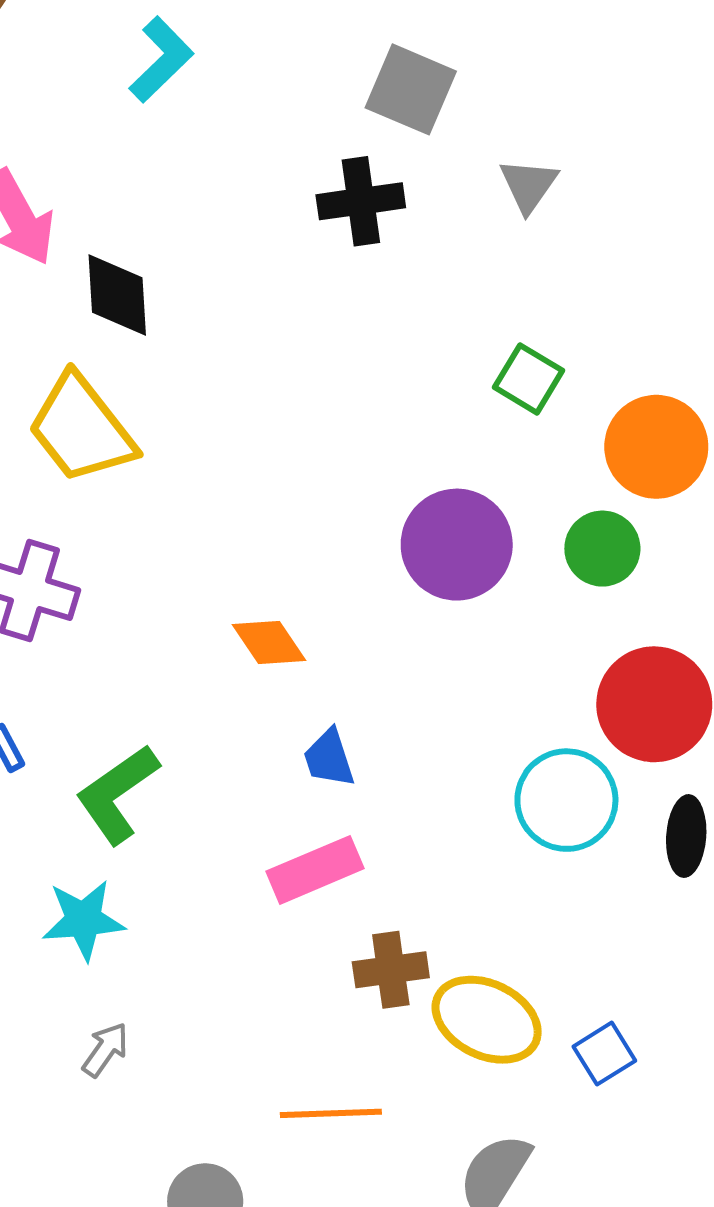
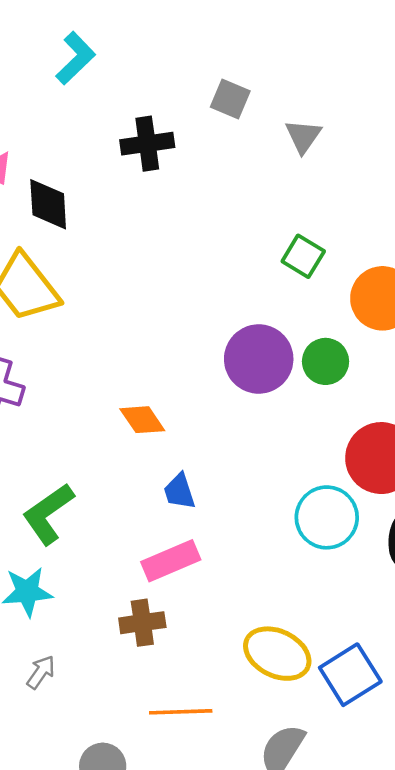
gray square: (411, 89) -> (230, 99), moved, size x0.7
black cross: (361, 201) -> (147, 144), moved
green circle: (602, 549) -> (326, 361), moved
brown cross: (391, 970) -> (142, 623), moved
blue square: (604, 1054) -> (350, 675), size x1.6

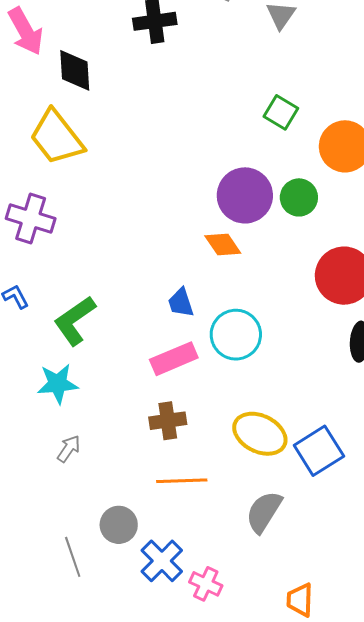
orange diamond: (142, 420) -> (223, 245), moved
cyan circle: (327, 517) -> (236, 335), moved
brown cross: (142, 623) -> (168, 421), moved

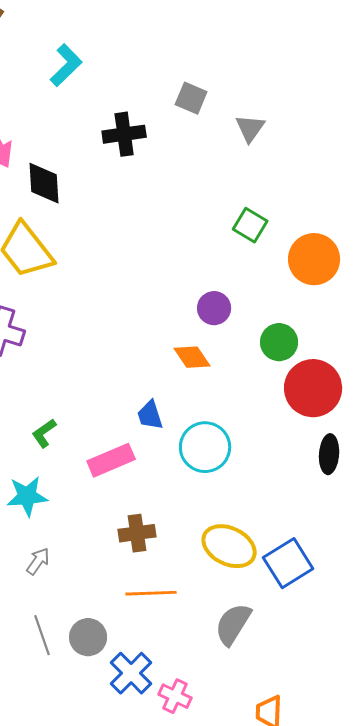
purple circle: (245, 195) -> (214, 308), size x0.6
green circle: (299, 197) -> (279, 342), moved
green L-shape: (75, 321) -> (44, 433), size x0.6
pink rectangle: (174, 359) -> (111, 460), moved
gray line: (73, 557) -> (42, 635), moved

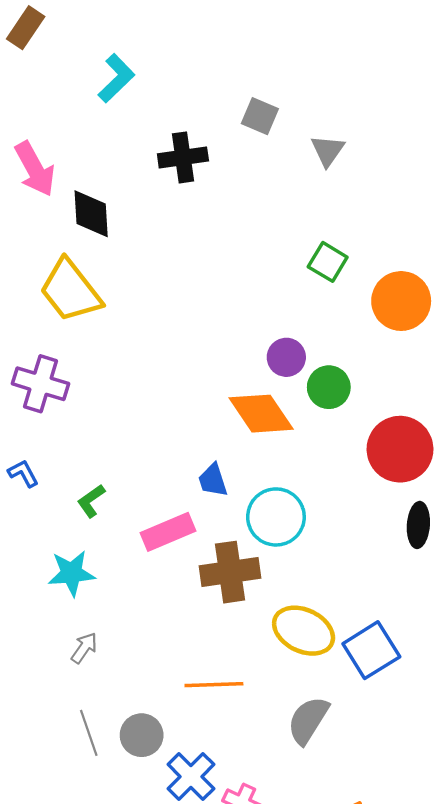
green circle: (279, 342) -> (329, 387), moved
orange diamond: (192, 357) -> (261, 414), size x1.5
brown cross: (137, 533) -> (230, 572), moved, size x1.4

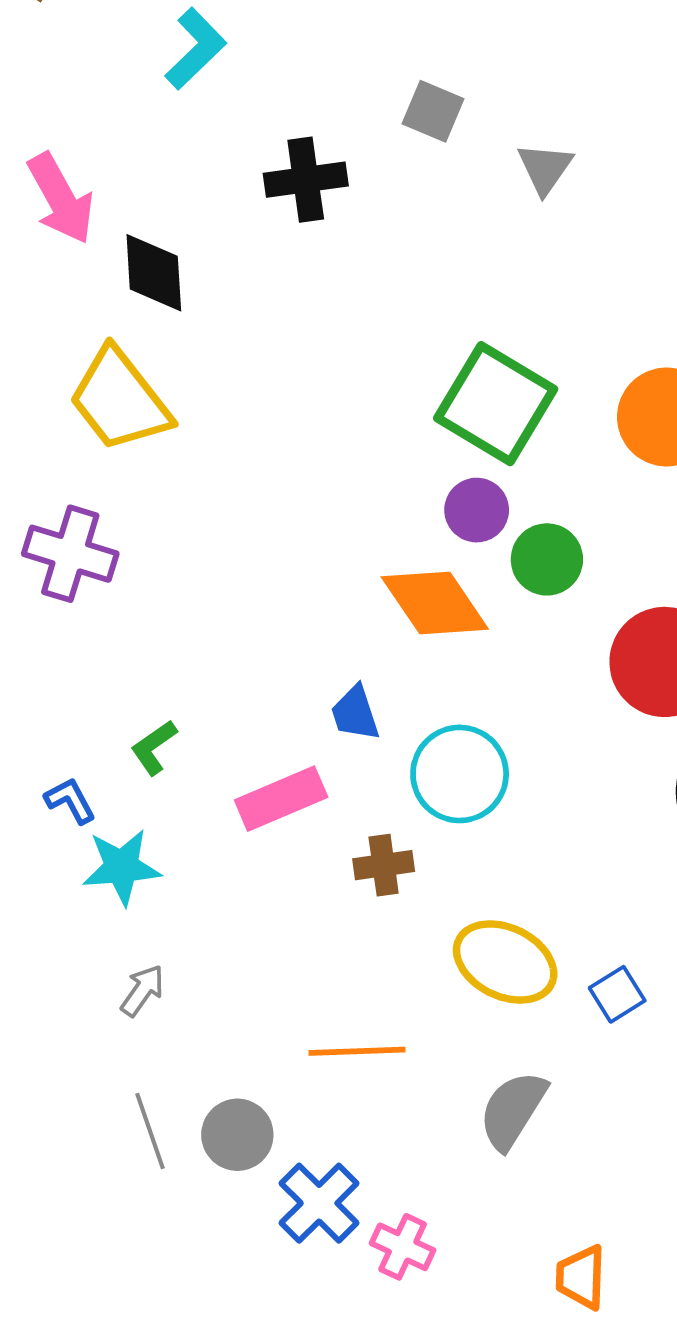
green square: (328, 262) -> (496, 404), moved, size x1.8
blue L-shape: (23, 473) -> (70, 801), moved
brown cross: (230, 572) -> (384, 865), size x0.6
blue square: (371, 650) -> (617, 994), size x0.6

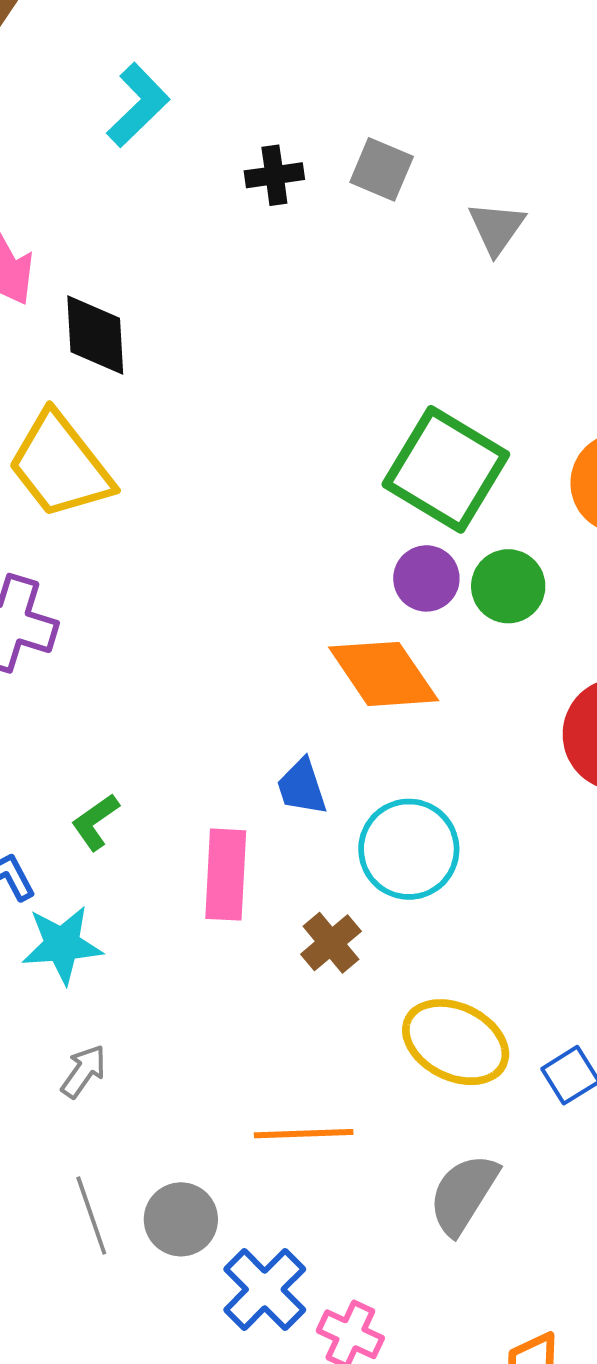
black cross: (306, 180) -> (274, 175), moved, size x0.7
green circle: (547, 559) -> (508, 586), moved
pink rectangle: (281, 799) -> (226, 875), turned -64
brown cross: (384, 865) -> (331, 943), turned -32

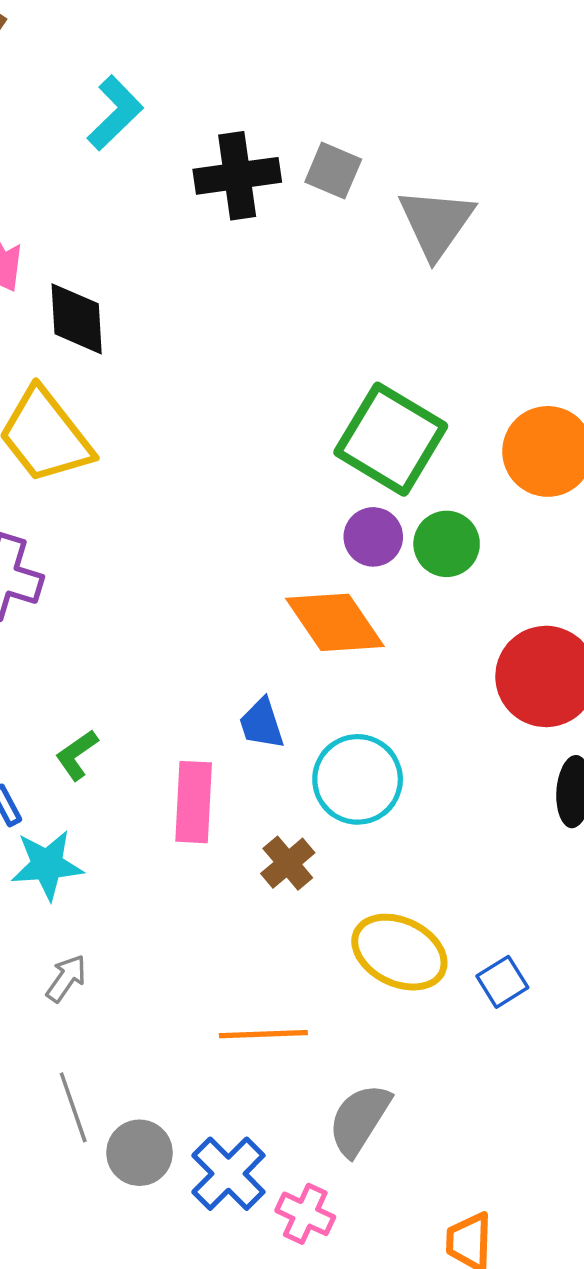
black cross: (274, 175) -> (237, 176), size x1.6
gray triangle: (497, 228) -> (436, 223), size x1.5
gray semicircle: (463, 1194) -> (359, 1120), moved
gray circle: (181, 1219) -> (140, 1153), moved

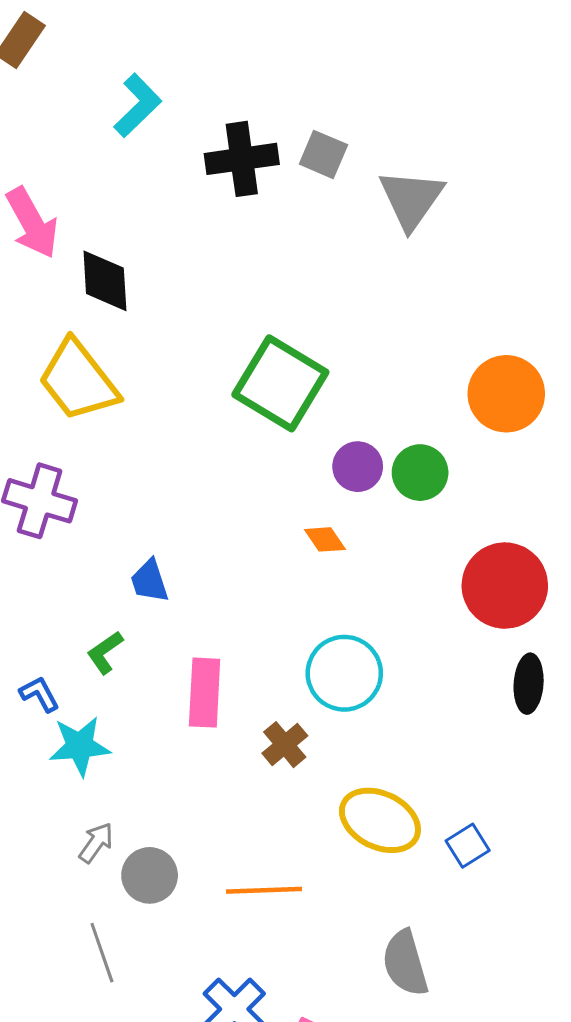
green square: (391, 439) -> (280, 383), moved
orange diamond: (335, 622) -> (325, 539), size x0.5
blue trapezoid: (262, 724) -> (150, 581), moved
gray semicircle: (359, 1120) -> (405, 963), moved, turned -48
gray circle: (140, 1153) -> (150, 875), moved

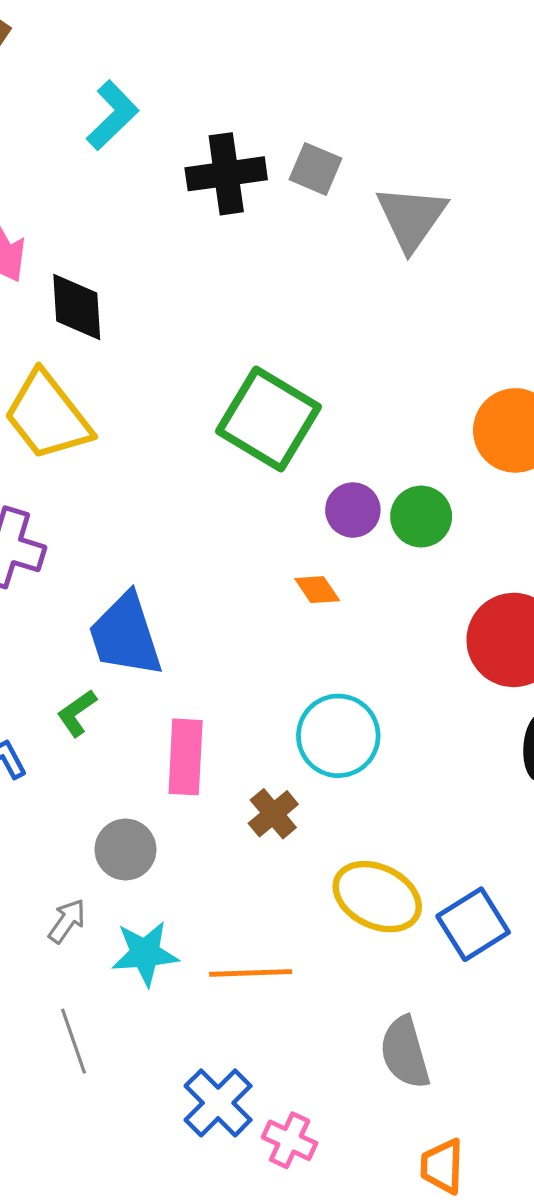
blue trapezoid: (150, 581) -> (125, 635), size x1.8
cyan star: (80, 746) -> (145, 953), moved
blue square: (468, 846) -> (473, 924), size x1.5
gray circle: (150, 875) -> (125, 850), moved

